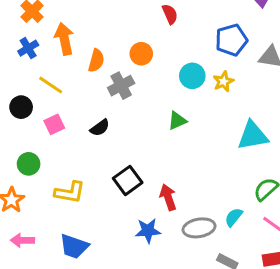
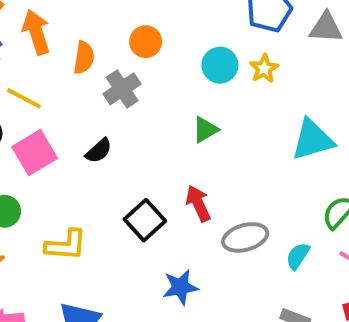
pink square: (54, 124) -> (35, 153), size x1.5
red arrow: (168, 197) -> (198, 203), moved
gray ellipse: (199, 228) -> (245, 237), moved

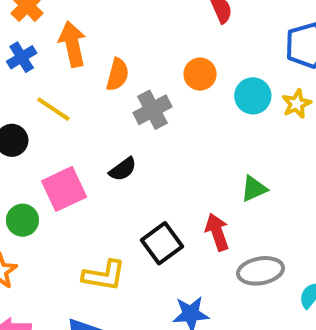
orange circle: (146, 42) -> (200, 74), moved
green triangle: (205, 130) -> (254, 189), moved
pink square: (35, 153) -> (64, 189), moved
yellow L-shape: (66, 245) -> (104, 275), moved

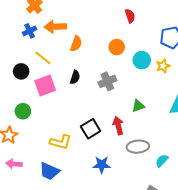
orange arrow: (72, 44) -> (55, 27), turned -85
gray cross: (152, 110) -> (107, 81), moved
black semicircle: (123, 169) -> (75, 77), moved, turned -40
pink square: (64, 189) -> (45, 85), moved

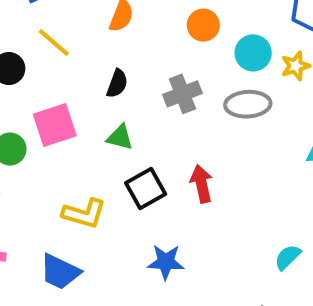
pink square: (45, 85) -> (55, 125), moved
green triangle: (138, 106) -> (120, 137), moved, turned 32
gray ellipse: (138, 147) -> (248, 104), moved

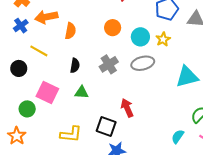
pink square: (55, 125) -> (47, 92), turned -35
black square: (146, 188) -> (106, 127), moved, turned -30

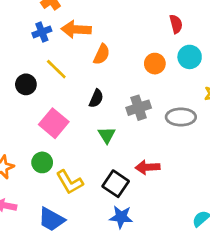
cyan circle: (140, 37) -> (190, 57), moved
green triangle: (81, 92) -> (107, 135), moved, turned 40
red arrow: (127, 108) -> (148, 167), turned -84
green circle: (27, 109) -> (42, 162), moved
yellow L-shape: (71, 134) -> (70, 182), turned 40

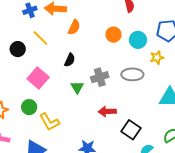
cyan circle: (190, 57) -> (138, 40), moved
gray cross: (139, 108) -> (100, 77), moved
black square: (116, 184) -> (131, 130), moved

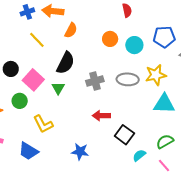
black circle: (18, 49) -> (11, 69), moved
yellow star: (157, 58) -> (156, 75), moved, size x1.5
black semicircle: (70, 60) -> (65, 63), size x1.6
green triangle: (77, 87) -> (58, 88), moved
green circle: (29, 107) -> (20, 101), moved

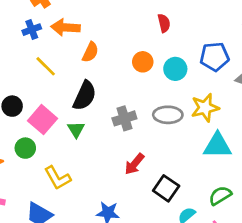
red arrow: (101, 116) -> (134, 164), turned -48

